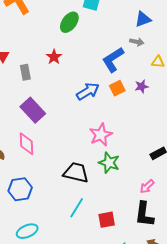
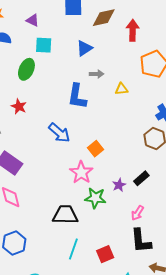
blue triangle: (143, 19) -> (84, 48), moved
blue L-shape: (113, 60) -> (77, 96), turned -36
purple star: (142, 86) -> (119, 185), moved
orange square: (117, 88) -> (95, 149), moved
blue arrow: (88, 91) -> (59, 133), turned 85

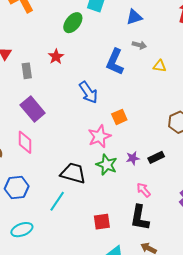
pink arrow: (138, 213) -> (144, 190), turned 91
cyan line: (73, 249) -> (57, 201), moved

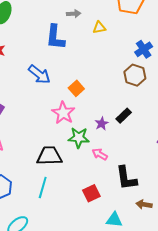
pink arrow: (144, 190) -> (100, 154), moved

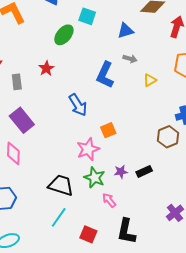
yellow triangle: (99, 28) -> (150, 80), turned -40
cyan line: (43, 187) -> (59, 217), moved
red square: (91, 193) -> (88, 234), turned 30

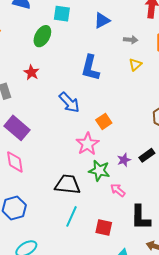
gray arrow: (130, 59) -> (131, 40), moved

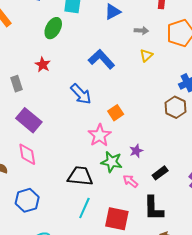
blue L-shape: (90, 68) -> (101, 59), turned 124
black rectangle: (147, 155) -> (160, 173), moved
red square: (104, 228) -> (117, 219), size x1.4

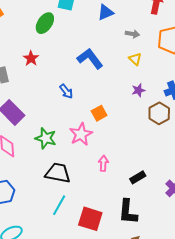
yellow triangle: (146, 55) -> (135, 59), turned -40
blue arrow: (81, 94) -> (66, 91), size x0.7
purple star: (136, 151) -> (138, 90), moved
green star: (112, 162) -> (46, 138), moved
pink arrow: (130, 181) -> (103, 163), moved, turned 49

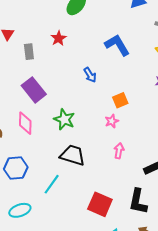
pink star: (81, 134) -> (112, 121), moved, size x0.6
cyan line: (59, 205) -> (52, 184), moved

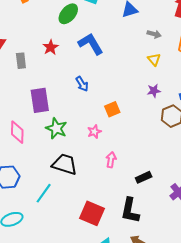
blue L-shape: (117, 45) -> (91, 44), moved
purple rectangle: (34, 90) -> (40, 100), moved, turned 30
pink star: (112, 121) -> (94, 132), moved

